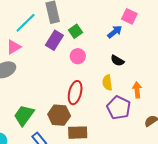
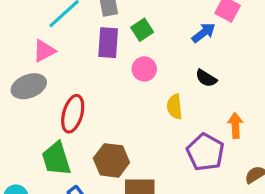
purple rectangle: (54, 40) -> (108, 43), turned -30
yellow semicircle: (107, 83) -> (175, 107), moved
red ellipse: (75, 93) -> (73, 114), moved
green trapezoid: (24, 115) -> (56, 159), turned -55

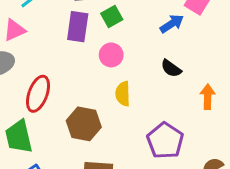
yellow semicircle: (175, 107) -> (123, 94), moved
orange arrow: (235, 125) -> (208, 97), moved
brown hexagon: (111, 160) -> (84, 124), moved

